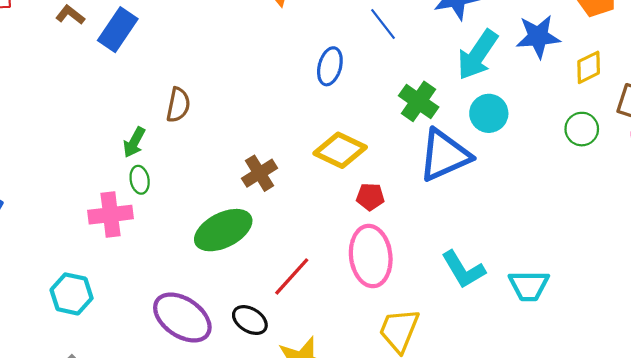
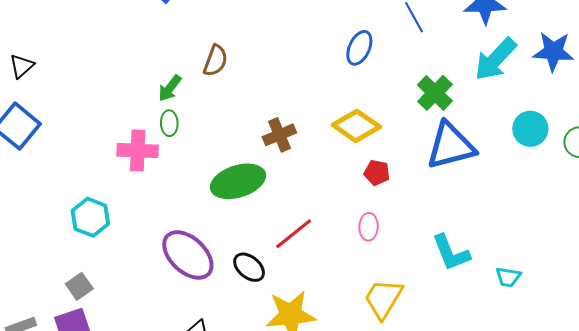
cyan circle: (489, 113) -> (530, 129), moved
pink ellipse: (371, 256) -> (369, 227), size x0.5
cyan trapezoid: (529, 286) -> (508, 277), size x0.7

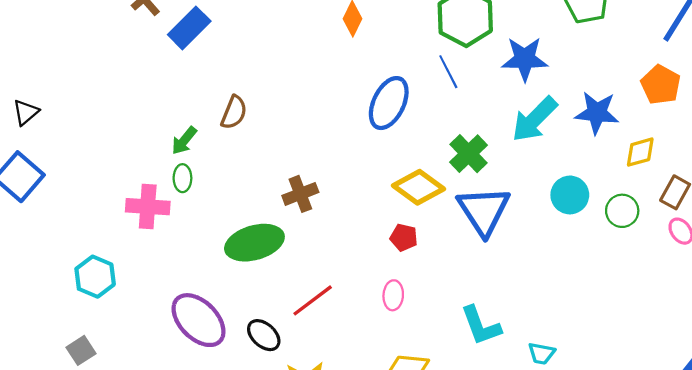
blue ellipse: (359, 48) -> (389, 103), size x1.4
yellow diamond: (356, 126) -> (419, 187), moved
blue triangle: (451, 146) -> (484, 211), turned -50

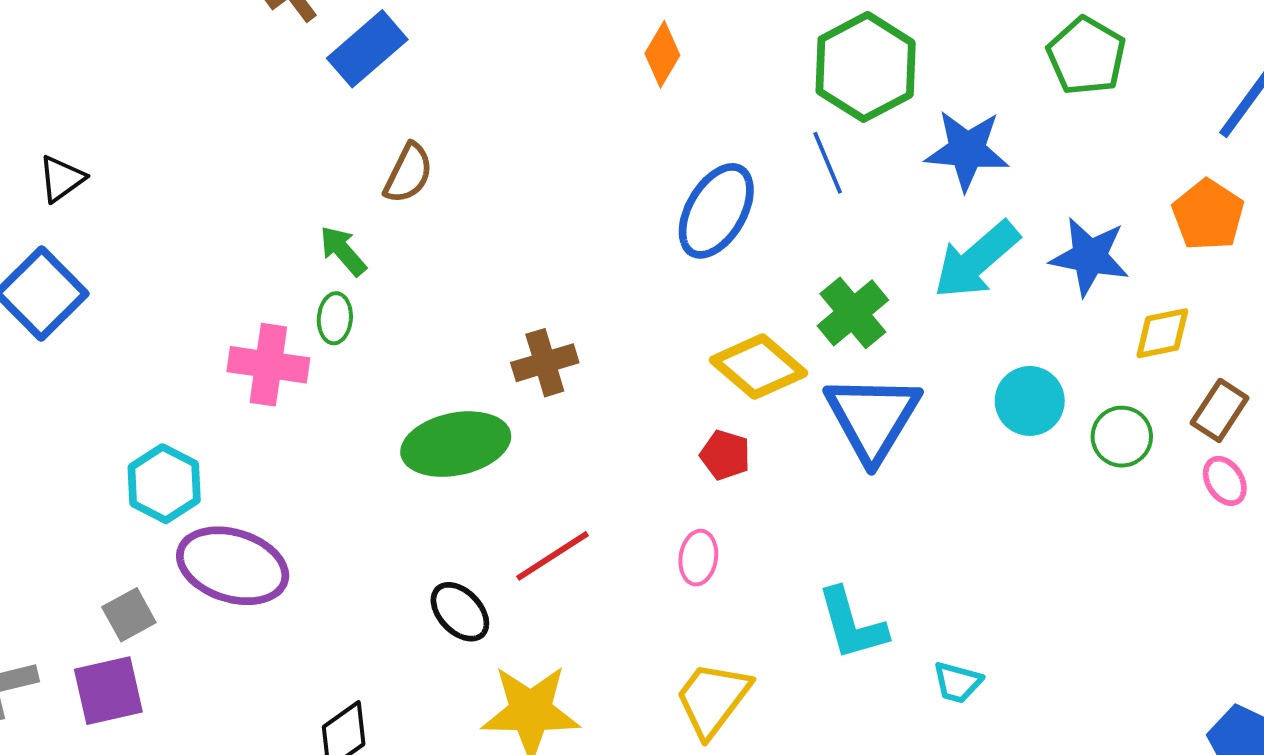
brown semicircle: (234, 112) -> (408, 173), moved
green arrow: (184, 141) -> (343, 251), turned 96
purple ellipse: (199, 320) -> (233, 566), moved, turned -32

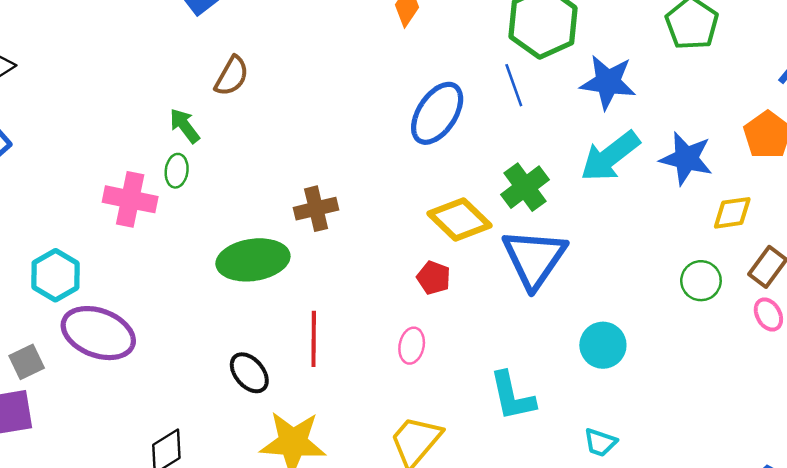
cyan circle: (1030, 401) -> (603, 345), moved
red line: (553, 556) -> (314, 339), turned -60
cyan trapezoid: (957, 682) -> (600, 442), moved

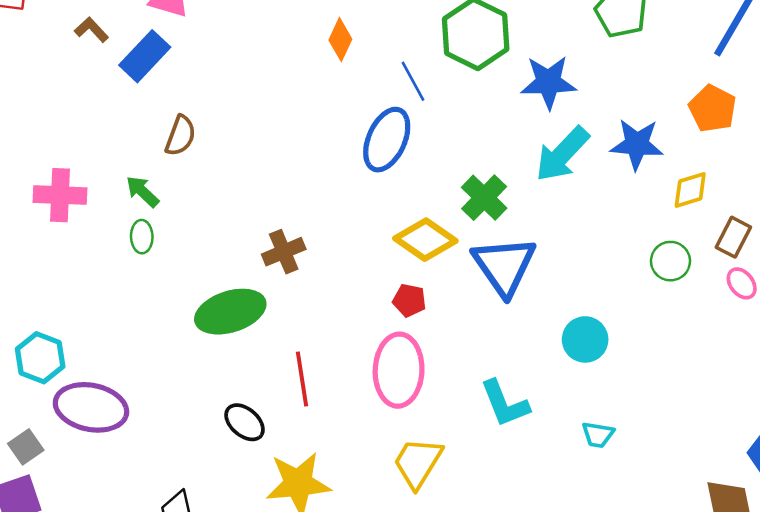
blue line: (514, 85) -> (413, 81), moved
pink cross: (130, 199) -> (60, 195), moved
pink ellipse: (412, 346) -> (399, 370), size x2.0

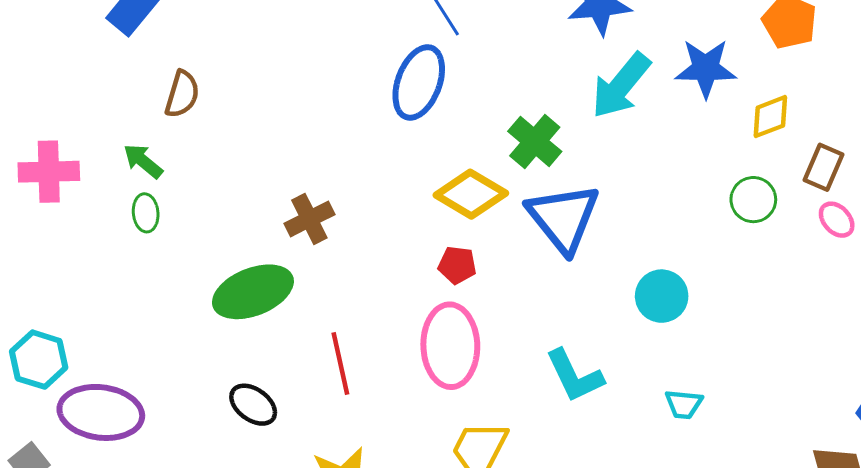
black ellipse: (245, 422) -> (253, 405), moved

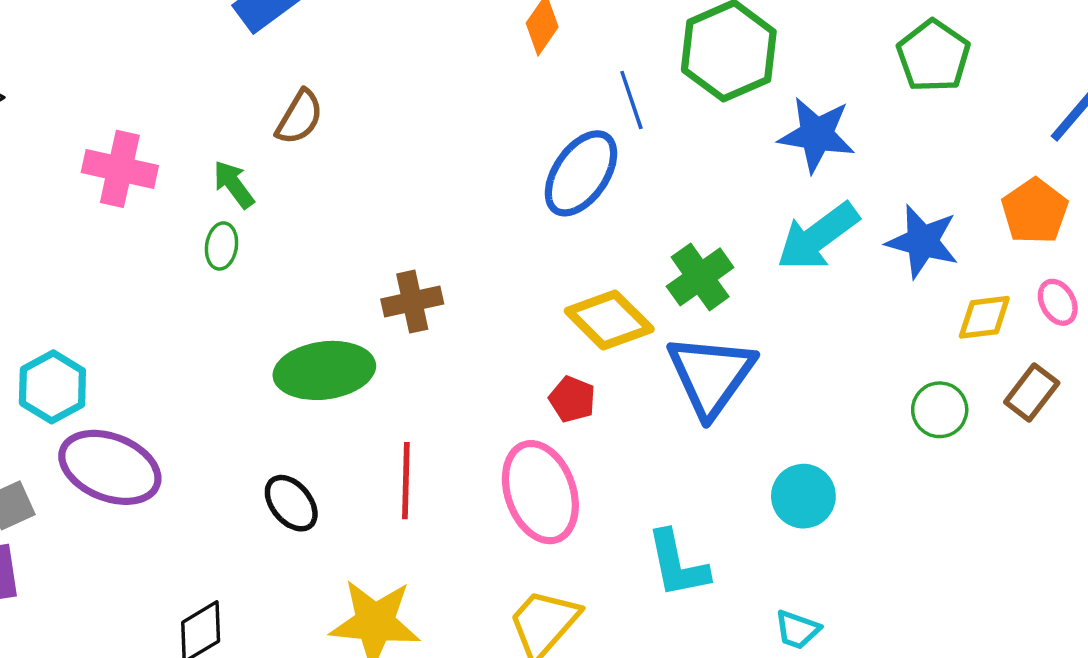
pink ellipse: (837, 220) -> (1058, 302), moved
pink ellipse: (450, 346) -> (540, 492), turned -32

